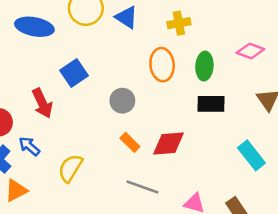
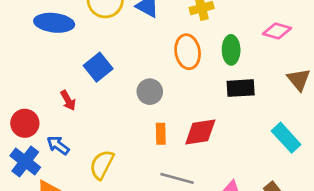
red arrow: (42, 103) -> (68, 100), size x0.7
orange rectangle: (130, 142) -> (161, 134), turned 48

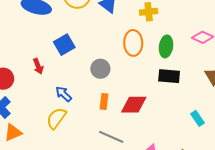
cyan rectangle: (286, 138) -> (198, 118), size x0.7
blue arrow: (58, 145) -> (64, 94), moved

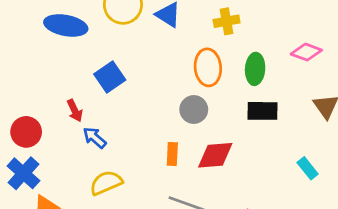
gray circle: (100, 69) -> (194, 109), moved
blue arrow: (64, 94) -> (95, 138), moved
yellow semicircle: (56, 118) -> (106, 183), turned 35

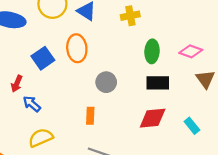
pink diamond: (306, 52) -> (191, 51), moved
orange ellipse: (208, 67) -> (77, 48), moved
red arrow: (75, 111) -> (17, 84), turned 49
red diamond: (215, 155) -> (153, 118), moved

